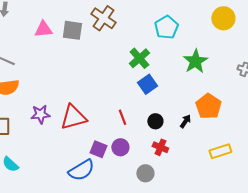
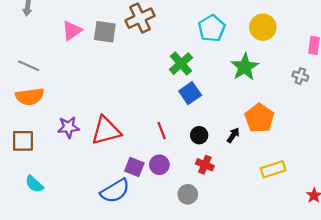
brown cross: (103, 18) -> (140, 18), turned 30
yellow circle: (223, 18) -> (263, 27), moved
pink triangle: (43, 29) -> (72, 31), turned -30

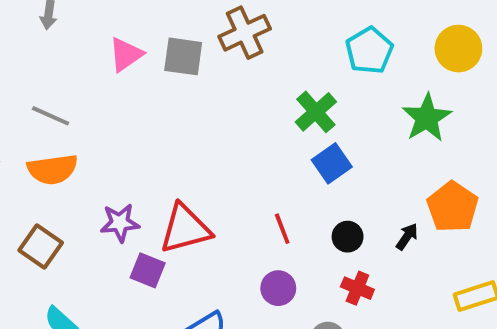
brown square: (23, 141) -> (41, 247), turned 35
purple square: (134, 167) -> (148, 270), moved

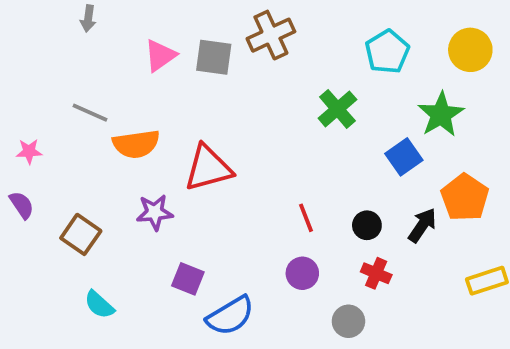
blue square: (332, 163) -> (404, 157), moved
orange semicircle: (53, 169) -> (136, 144), moved
red triangle: (185, 229) -> (208, 168), moved
black arrow: (407, 237) -> (422, 225), size x1.4
purple square: (148, 270) -> (188, 279), moved

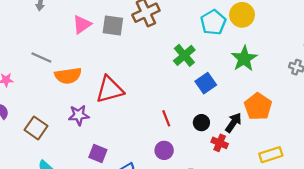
yellow circle: (470, 50) -> (242, 15), moved
blue square: (404, 157) -> (206, 83), moved
red cross: (376, 273) -> (220, 143), moved

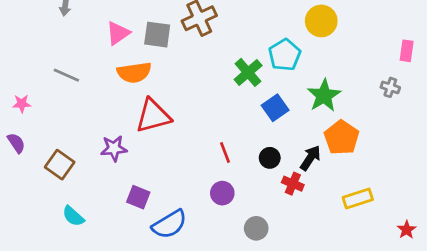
cyan pentagon: (213, 22) -> (285, 55), moved
green star: (244, 59) -> (324, 96), moved
orange semicircle: (68, 76) -> (134, 72), moved

